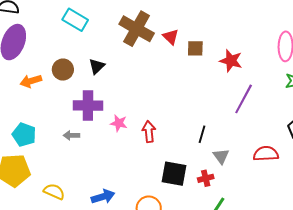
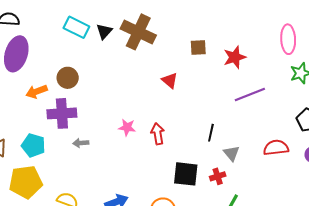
red triangle: (171, 37) -> (170, 80), moved
red star: (231, 61) -> (235, 57), turned -30
black triangle: (97, 66) -> (104, 31), moved
purple line: (244, 99) -> (250, 94), turned 44
purple cross: (88, 106) -> (62, 113), moved

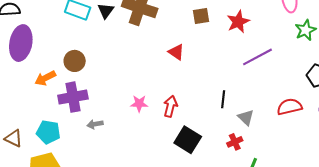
red arrow: (158, 134) -> (170, 106), turned 30
black square: (186, 174) -> (188, 140), moved, turned 32

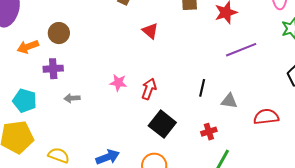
red triangle: (176, 52) -> (150, 31), moved
purple cross: (73, 97) -> (53, 69), size x0.7
red semicircle: (289, 107) -> (266, 117), moved
gray triangle: (246, 117) -> (229, 101), moved, turned -42

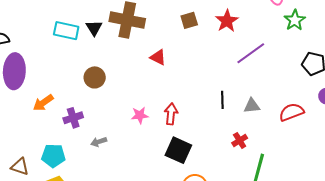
brown circle: (59, 33) -> (95, 77), moved
black square: (162, 124) -> (178, 150), moved

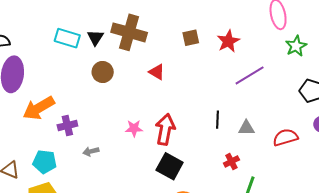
brown circle: (95, 77) -> (103, 72), moved
orange arrow: (43, 103) -> (39, 108), size x1.5
red arrow: (171, 114) -> (165, 129), size x1.4

